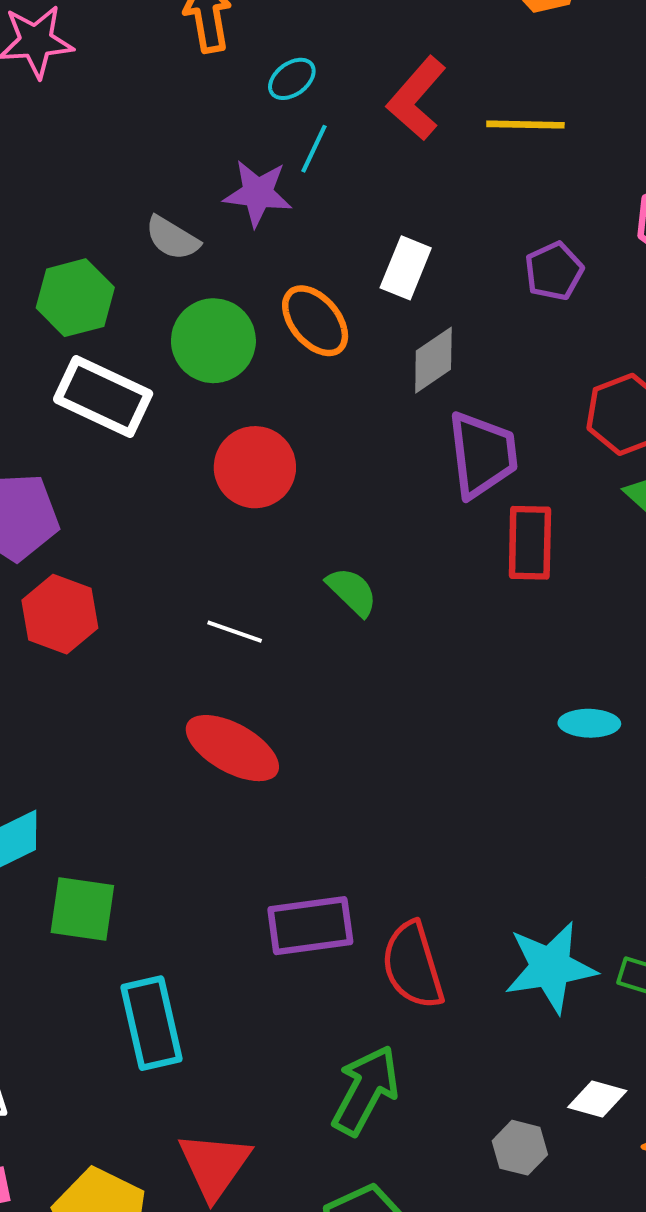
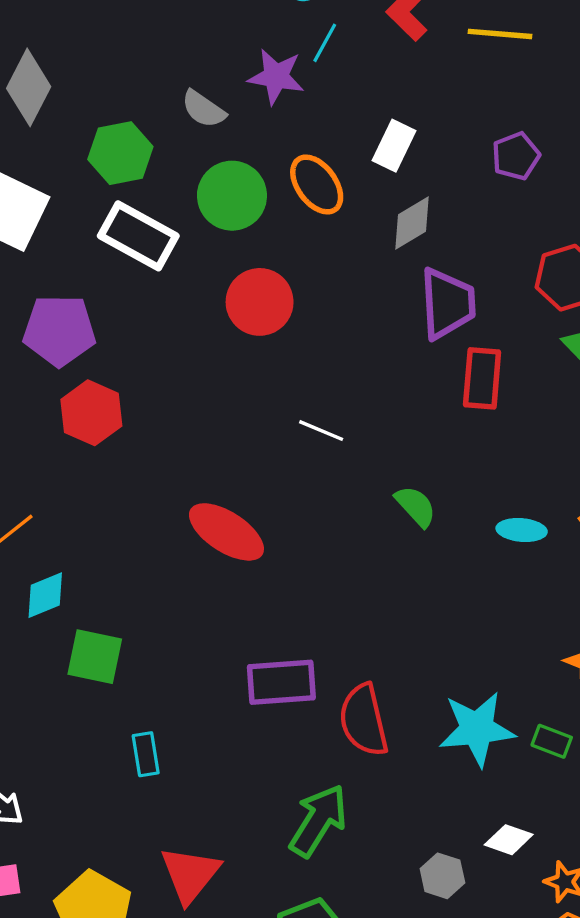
green semicircle: (352, 592) -> (416, 506), moved
white line: (235, 632) -> (321, 431), moved
cyan rectangle: (152, 1023) -> (146, 754), size x0.6

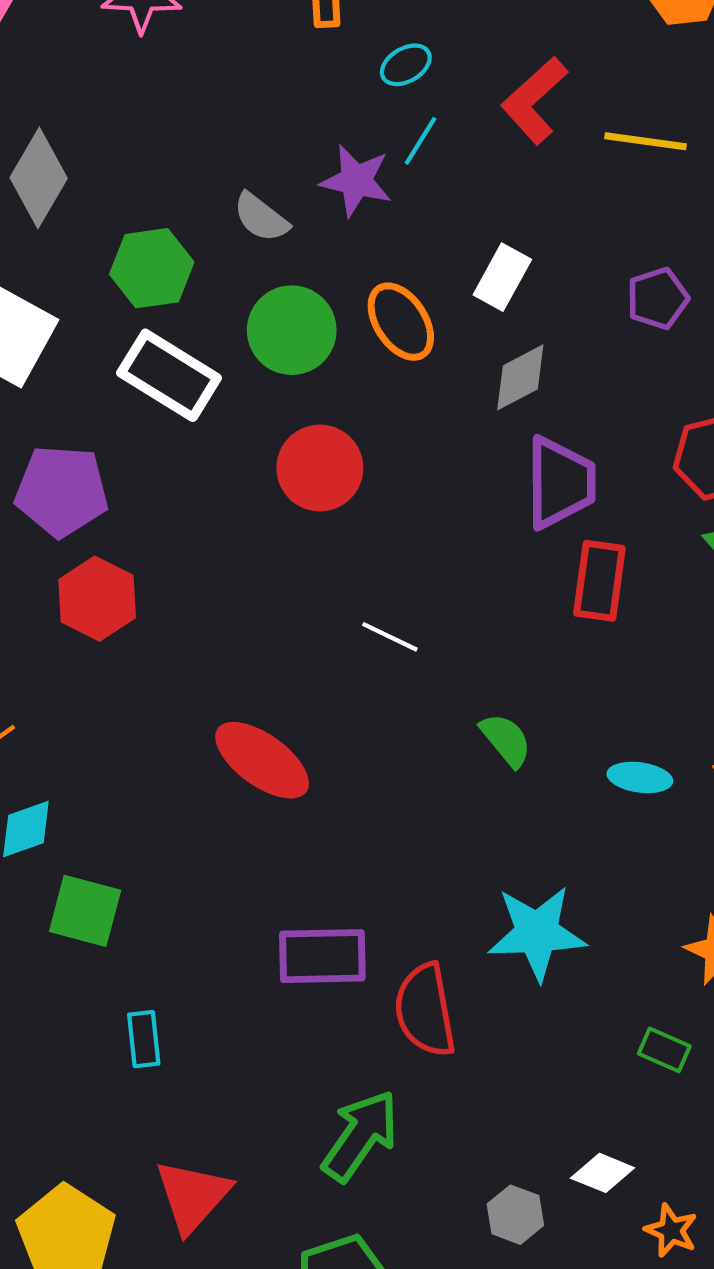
cyan star: (477, 729) -> (537, 933), moved

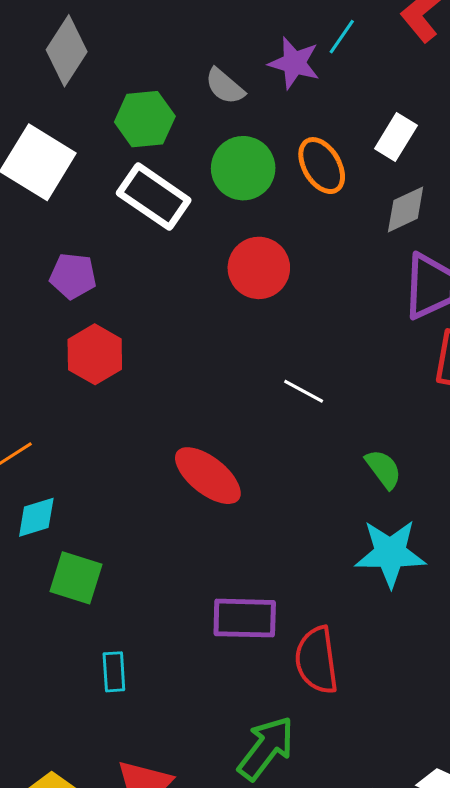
purple pentagon: (62, 491) -> (73, 276), size x0.7
cyan star: (537, 933) -> (390, 553), moved

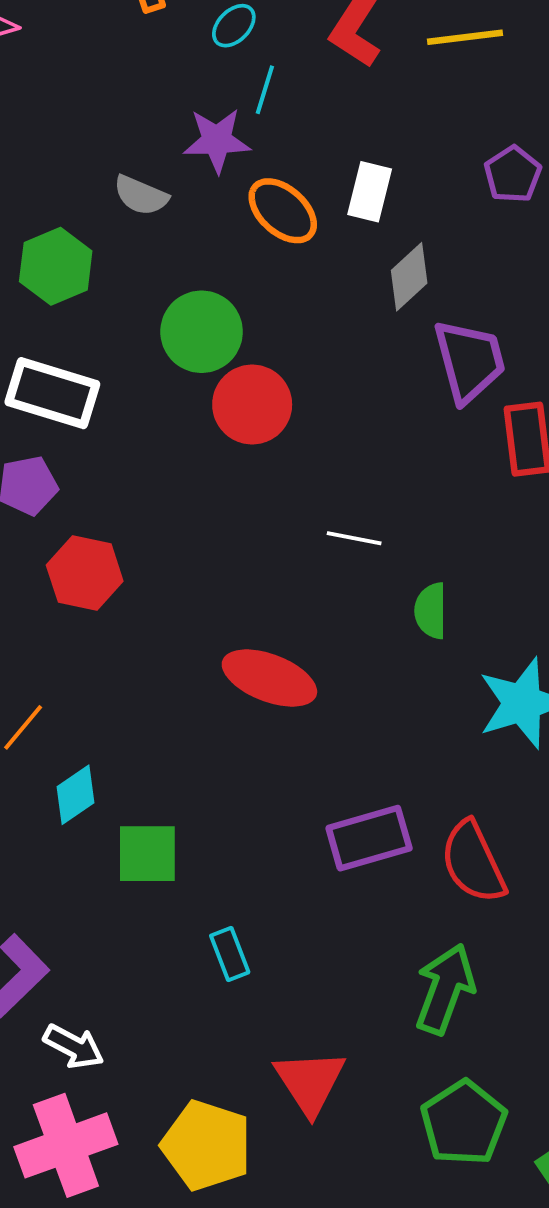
orange ellipse: (322, 166) -> (283, 211), moved
green circle: (243, 168) -> (202, 332), moved
white rectangle: (154, 197) -> (52, 393), moved
green semicircle: (383, 469) -> (431, 611), moved, turned -126

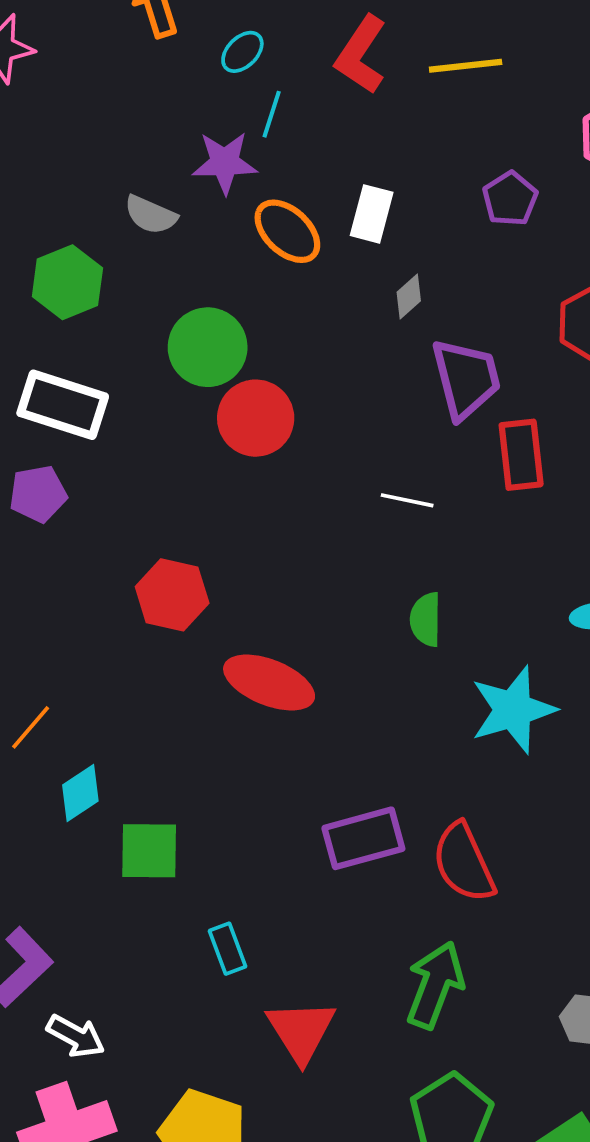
gray diamond: (409, 277) -> (409, 296), size x0.7
white line: (354, 538) -> (407, 500), moved
red hexagon: (85, 573) -> (172, 595), moved
red triangle: (310, 1082) -> (301, 1031), moved

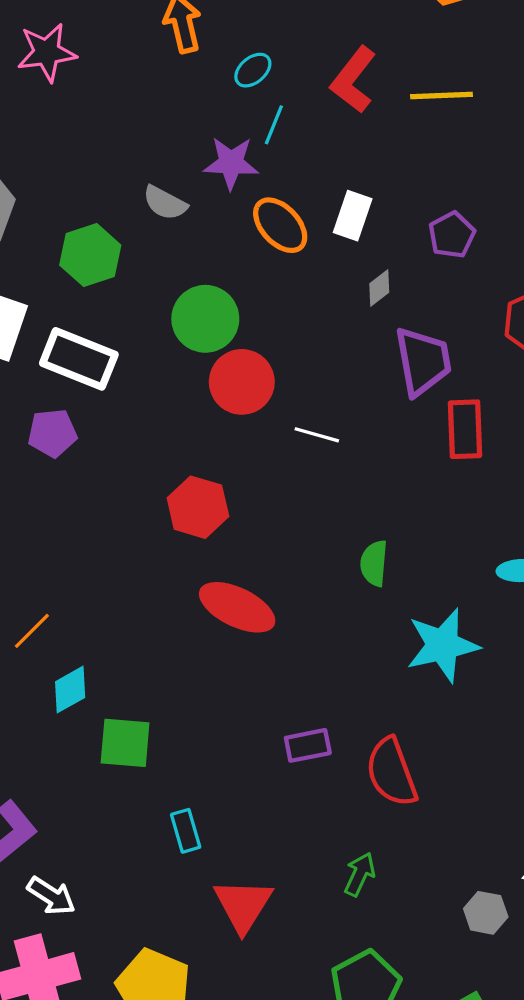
purple pentagon: (510, 199) -> (452, 235), moved
white line: (407, 500) -> (317, 435), moved
red hexagon: (172, 595) -> (198, 507), moved
purple rectangle: (363, 838) -> (308, 745), size x0.7
green arrow: (435, 985) -> (360, 874), size x0.6

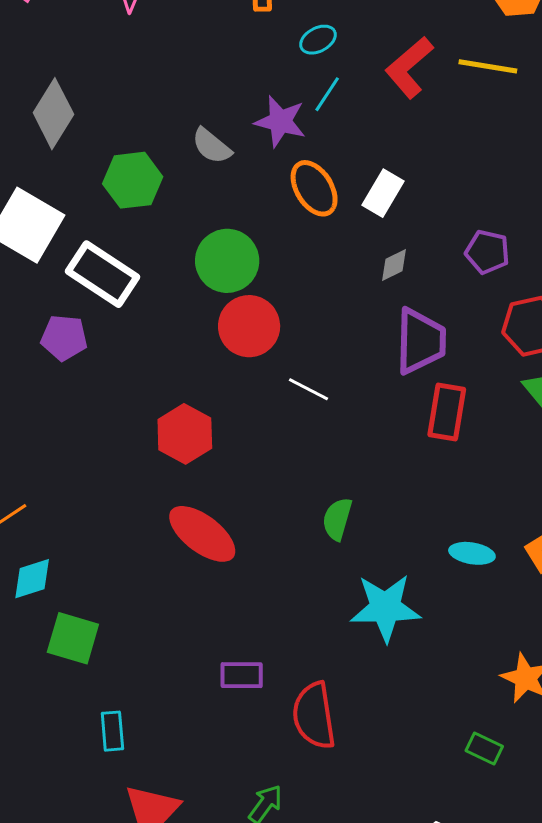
yellow line: (442, 96) -> (488, 66), moved
purple pentagon: (452, 235) -> (487, 252), moved, turned 30

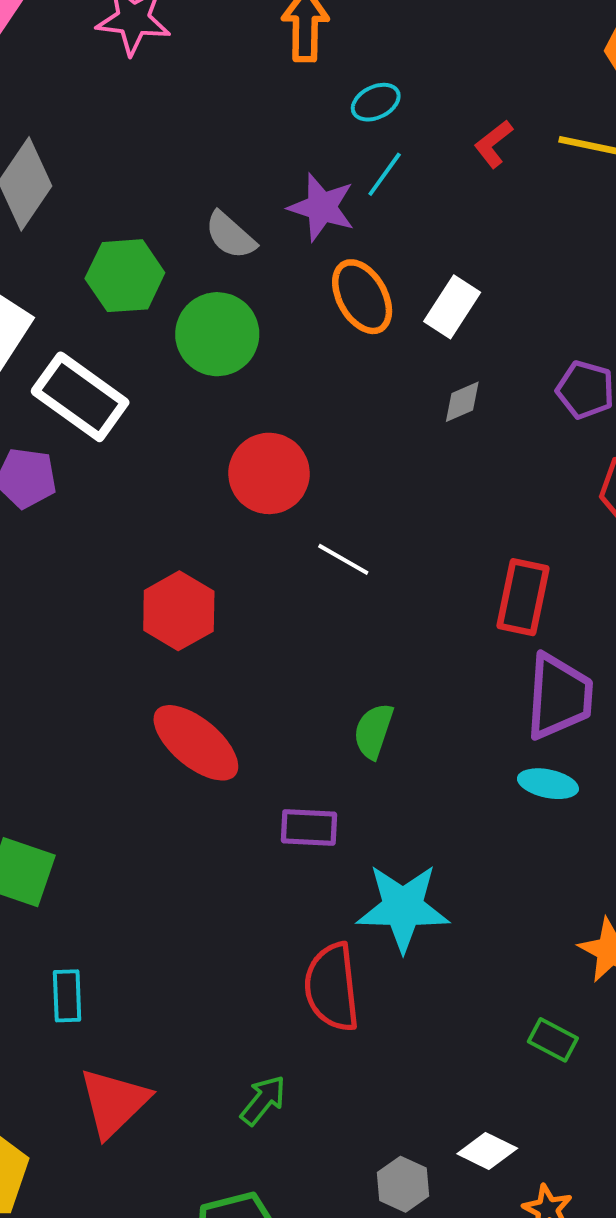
red L-shape: (409, 67) -> (494, 144), size x0.6
green circle: (227, 261) -> (217, 334), moved
purple trapezoid: (421, 341) -> (559, 696), moved
cyan star: (385, 608) -> (403, 908), moved
purple rectangle: (242, 675) -> (309, 828), moved

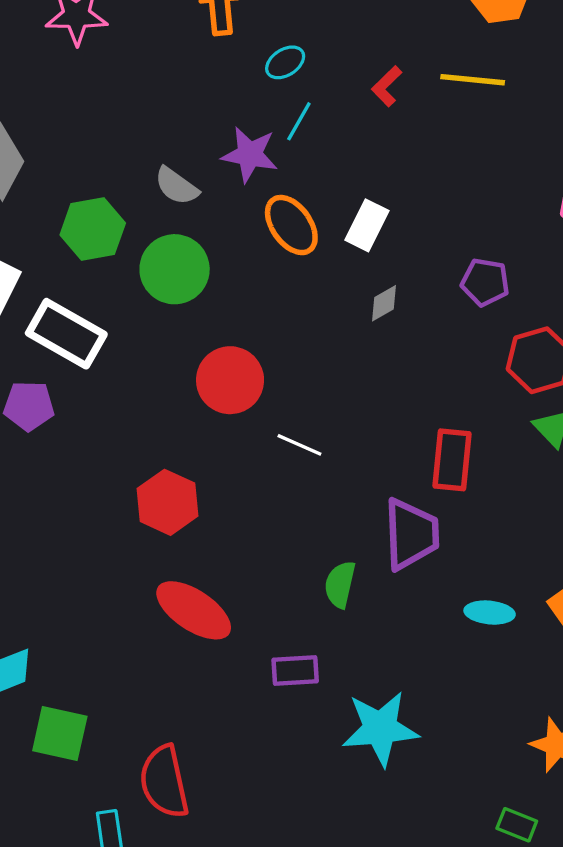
purple trapezoid: (559, 696) -> (411, 534), moved
red semicircle: (332, 987) -> (164, 782), moved

